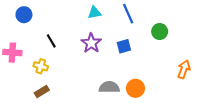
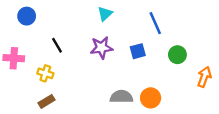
cyan triangle: (94, 13) -> (105, 14), turned -32
blue line: (128, 14) -> (155, 23), moved
green circle: (160, 32) -> (177, 55), moved
purple star: (91, 43) -> (101, 48), turned 30

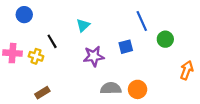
cyan triangle: (105, 14) -> (83, 25), moved
purple star: (101, 48) -> (94, 56), moved
green circle: (177, 55) -> (165, 39), moved
yellow cross: (45, 73) -> (36, 56), moved

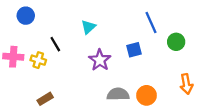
purple star: (94, 56) -> (100, 60), turned -30
orange arrow: (187, 70) -> (186, 84), moved, turned 150

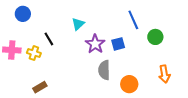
purple star: (100, 60) -> (95, 44), moved
gray semicircle: (118, 94) -> (104, 70), moved, turned -90

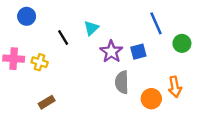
black line: (49, 39) -> (63, 37), moved
orange arrow: (164, 74) -> (175, 87), moved

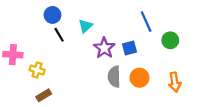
blue circle: (27, 16) -> (52, 15), moved
yellow cross: (40, 62) -> (37, 70), moved
orange arrow: (175, 87) -> (175, 82), moved
orange circle: (151, 99) -> (139, 78), moved

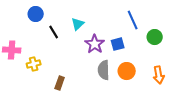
blue circle: (52, 15) -> (36, 14), moved
yellow cross: (37, 70) -> (34, 64), turned -32
brown rectangle: (44, 95) -> (60, 83), moved, turned -40

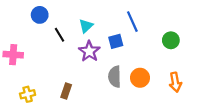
blue line: (133, 20) -> (132, 22), moved
purple star: (95, 44) -> (89, 51), moved
blue square: (118, 44) -> (116, 41), moved
yellow cross: (34, 64) -> (28, 94), moved

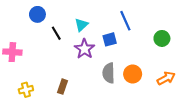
orange arrow: (175, 82) -> (166, 78), turned -108

